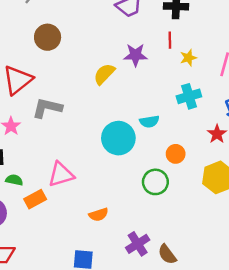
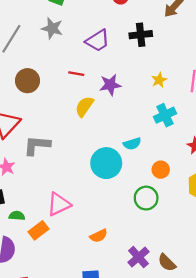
red line: (170, 40) -> (76, 74), moved, turned -70

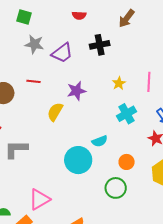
gray star: (52, 28) -> (34, 44), moved
red line: (76, 74) -> (33, 81), moved

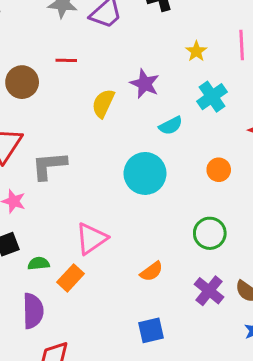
purple star: (76, 91) -> (145, 84), moved, turned -30
cyan semicircle: (100, 141) -> (171, 126), moved
green circle: (116, 188) -> (210, 233), moved

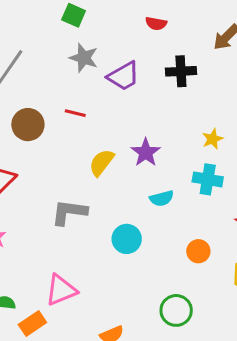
yellow star: (196, 51) -> (213, 139), moved
cyan cross: (212, 97) -> (208, 179), turned 32
gray L-shape: (49, 166) -> (69, 212), moved
cyan circle: (145, 173) -> (127, 239), size x0.7

